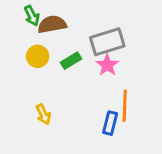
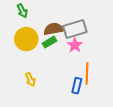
brown semicircle: (52, 24) -> (54, 29), moved
yellow circle: (38, 56) -> (26, 39), size x1.5

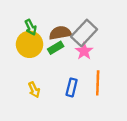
green arrow: (22, 11) -> (31, 27), moved
gray rectangle: (75, 29) -> (84, 33), turned -30
blue rectangle: (77, 86) -> (72, 87), moved

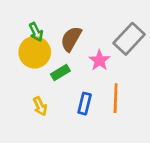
brown semicircle: (60, 33) -> (71, 39), turned -50
gray rectangle: (84, 33) -> (129, 39), moved
green rectangle: (56, 48) -> (60, 72), moved

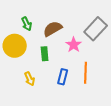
brown semicircle: (71, 39) -> (53, 29), turned 30
yellow circle: (35, 52) -> (15, 46), moved
green rectangle: (60, 72) -> (45, 54), turned -64

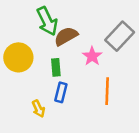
green arrow: (27, 24) -> (47, 21), moved, size x1.6
blue rectangle: (63, 77) -> (61, 92), moved
yellow arrow: (30, 79) -> (38, 109), moved

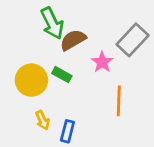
yellow circle: (18, 57) -> (31, 80), moved
green rectangle: (56, 67) -> (62, 75), turned -56
blue rectangle: (61, 92) -> (67, 131), moved

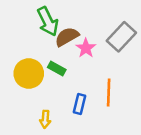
pink star: (102, 62) -> (86, 48), moved
yellow arrow: (43, 120) -> (45, 119), moved, turned 30
blue rectangle: (67, 131) -> (80, 104), moved

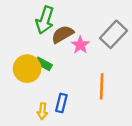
green arrow: (48, 21) -> (45, 20), turned 44
green rectangle: (57, 68) -> (44, 64), moved
blue rectangle: (80, 104) -> (61, 103), moved

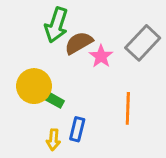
green rectangle: (44, 64) -> (53, 99), moved

